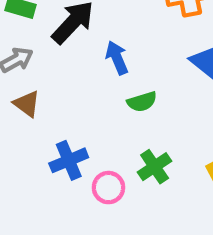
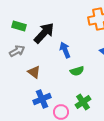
brown triangle: (27, 104) -> (34, 72), moved

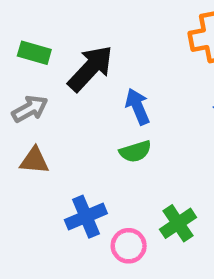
green semicircle: (77, 71) -> (135, 151), moved
brown triangle: (34, 72) -> (34, 160), moved, turned -32

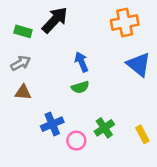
black arrow: (90, 68) -> (55, 20), moved

